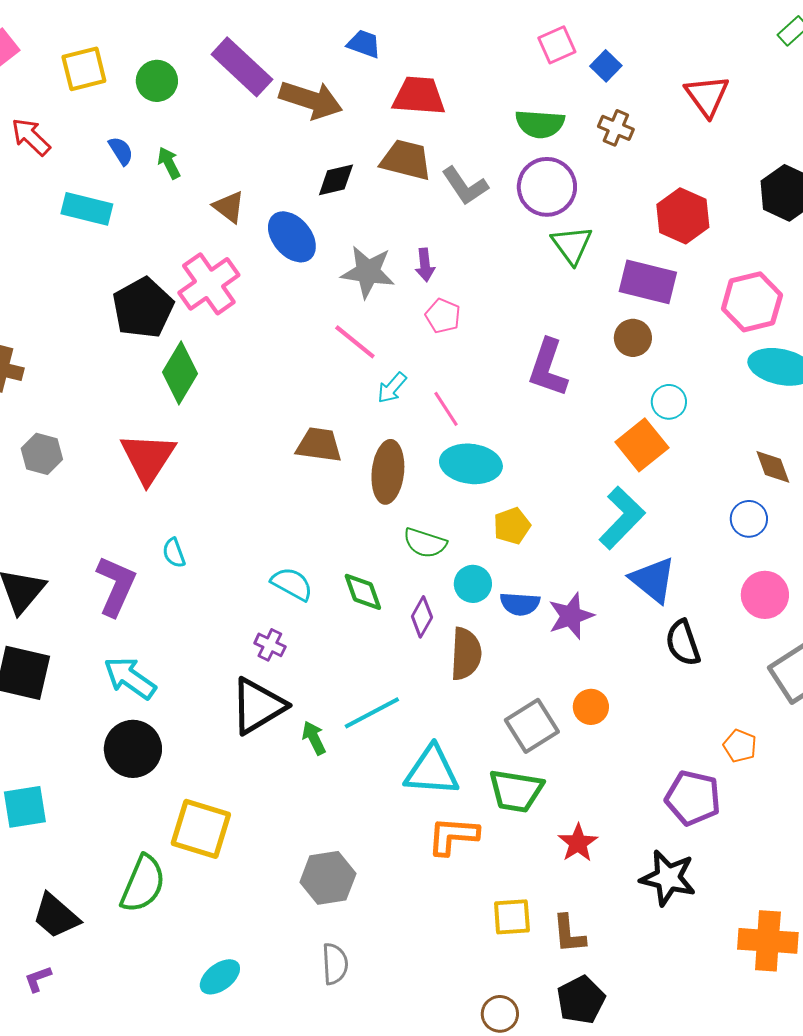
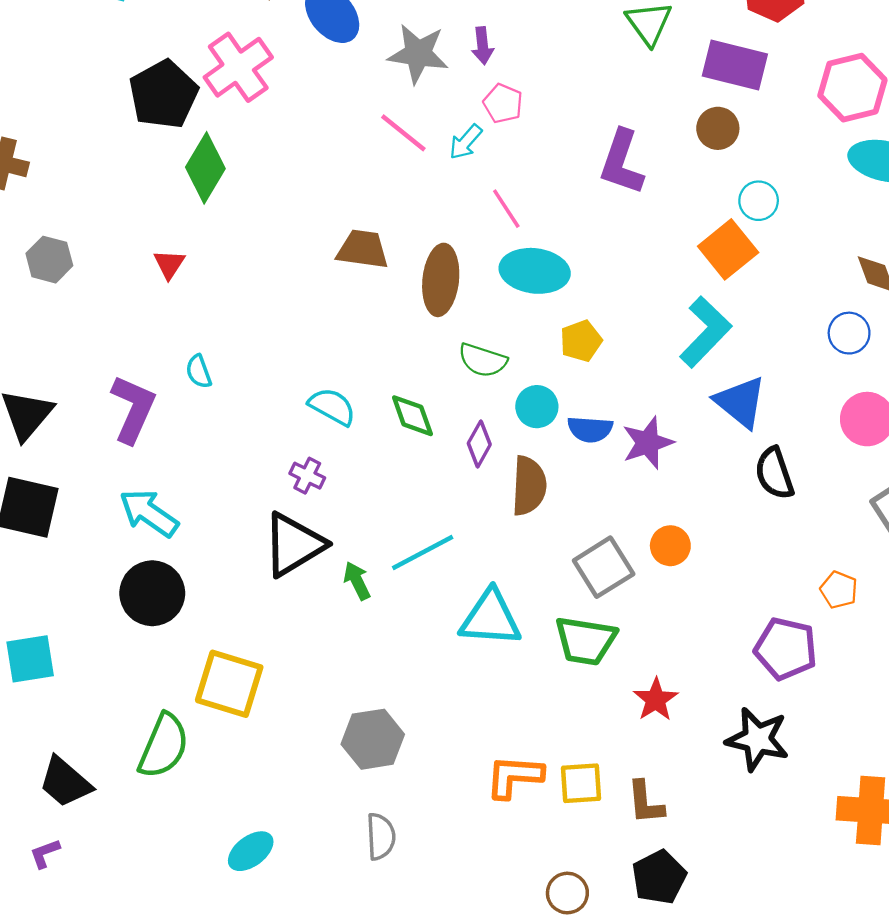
cyan arrow: (392, 388) -> (466, 142), moved
red triangle: (148, 458) -> (169, 264), size x0.5
orange L-shape: (453, 836) -> (514, 777), moved

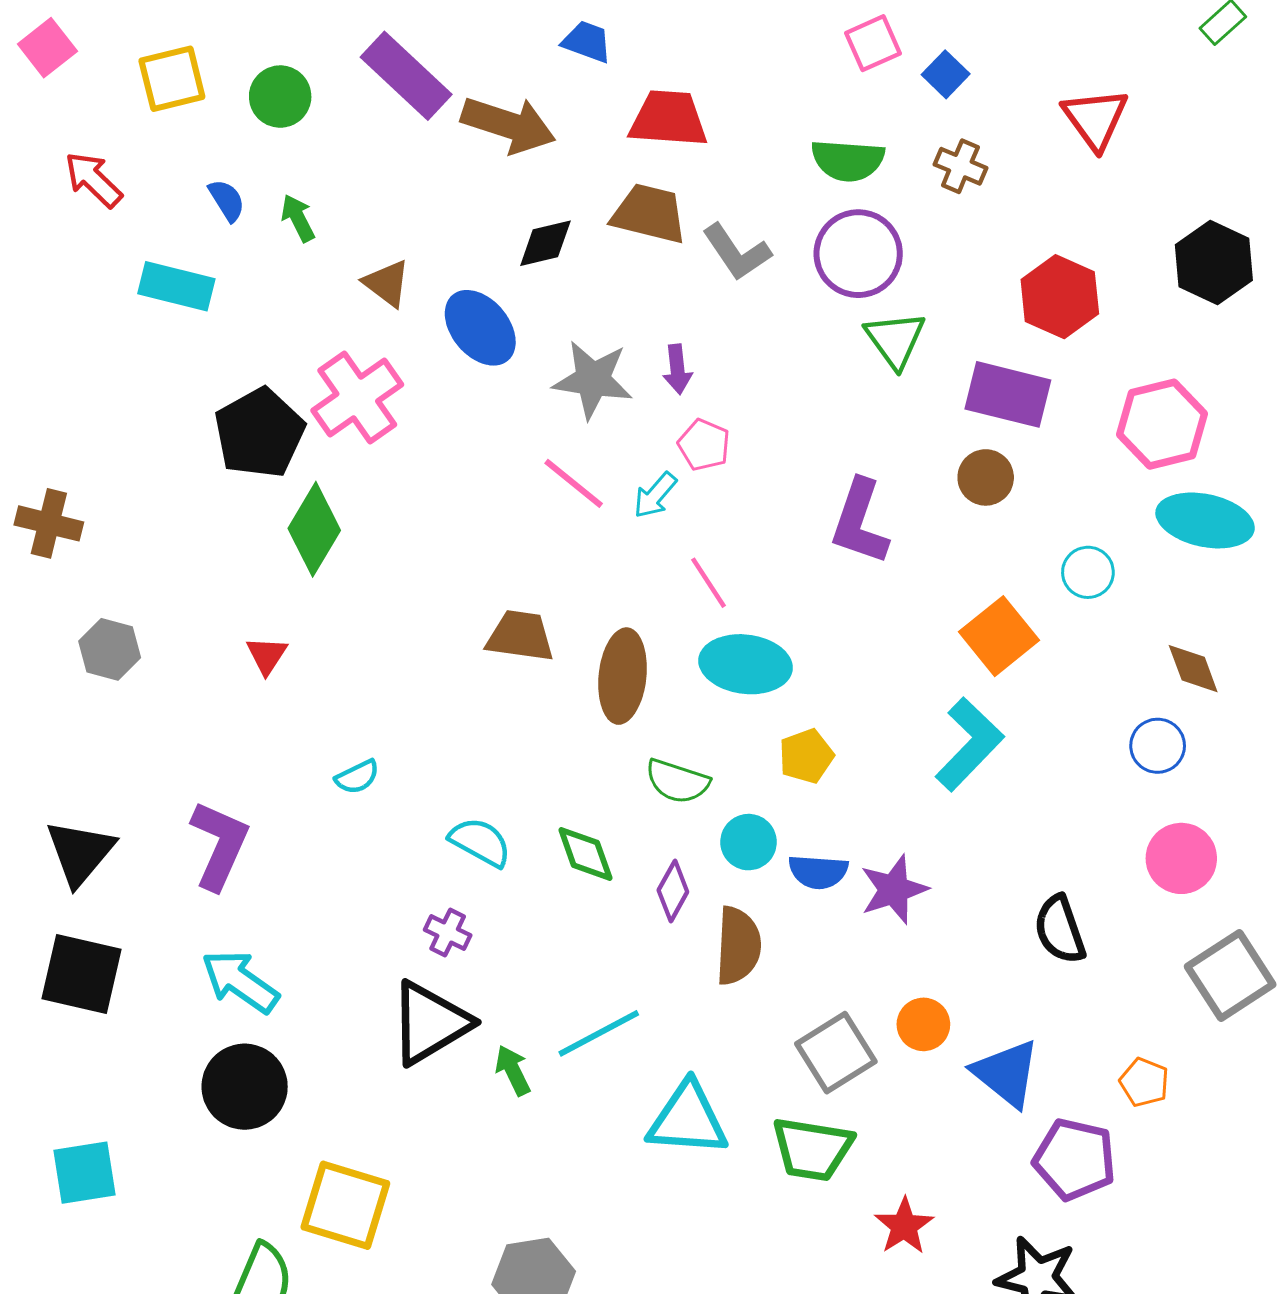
cyan circle: (759, 201) -> (1088, 572), moved
cyan semicircle: (199, 372) -> (357, 777), moved, turned -96
blue triangle: (740, 402) -> (1006, 1073), moved

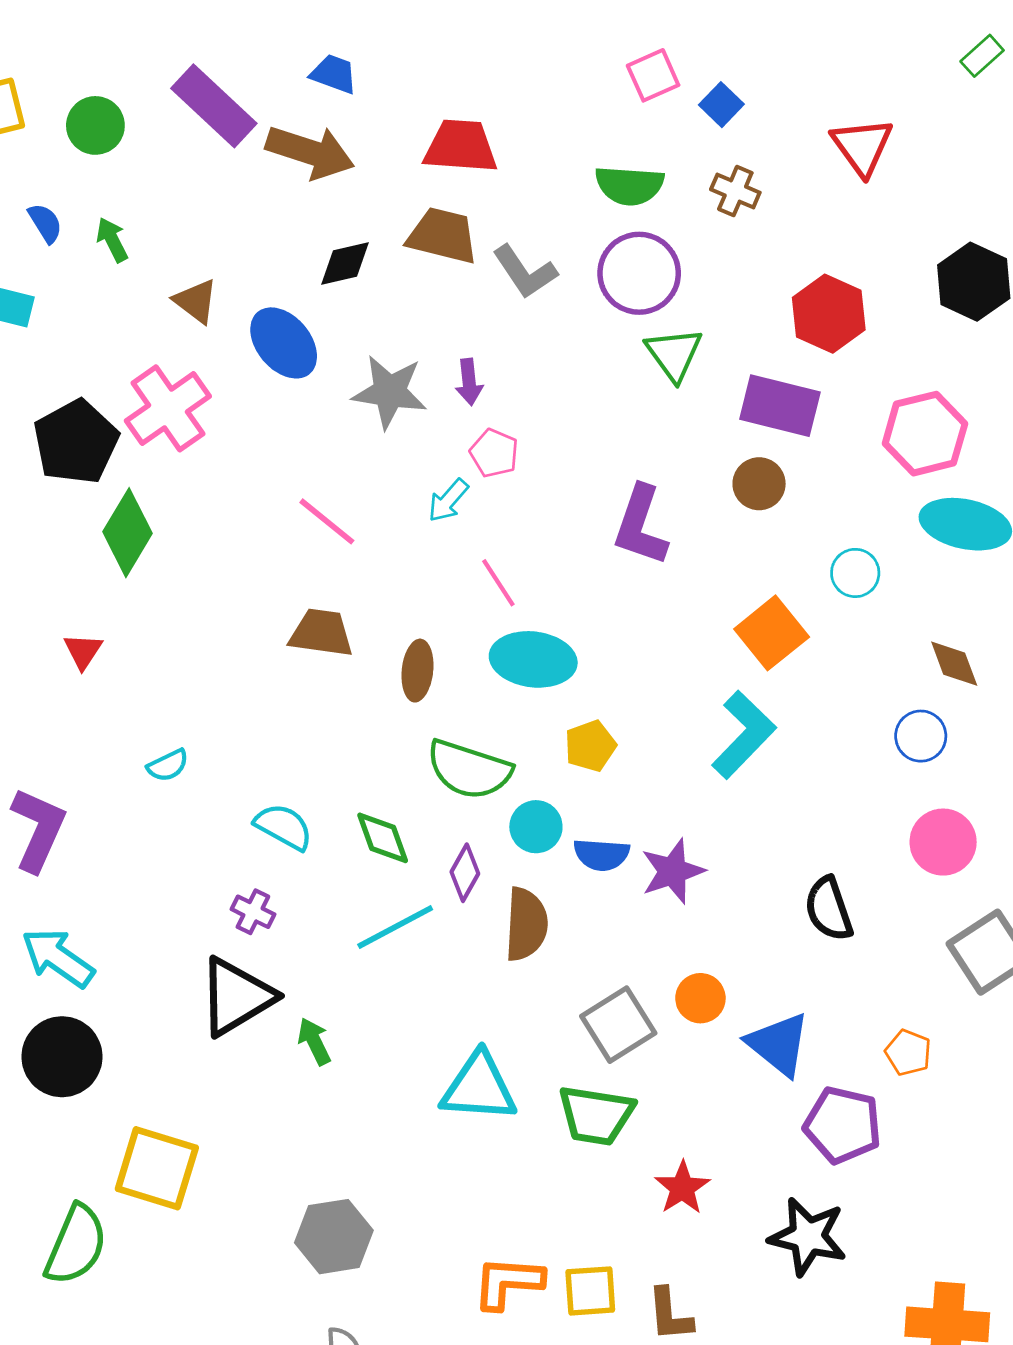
blue trapezoid: (587, 42) -> (334, 74), moved
pink line: (574, 483) -> (327, 521), moved
brown ellipse: (623, 676) -> (417, 671), size x0.7
green semicircle: (677, 781) -> (469, 770), size x1.4
cyan line: (599, 1033) -> (395, 927), moved

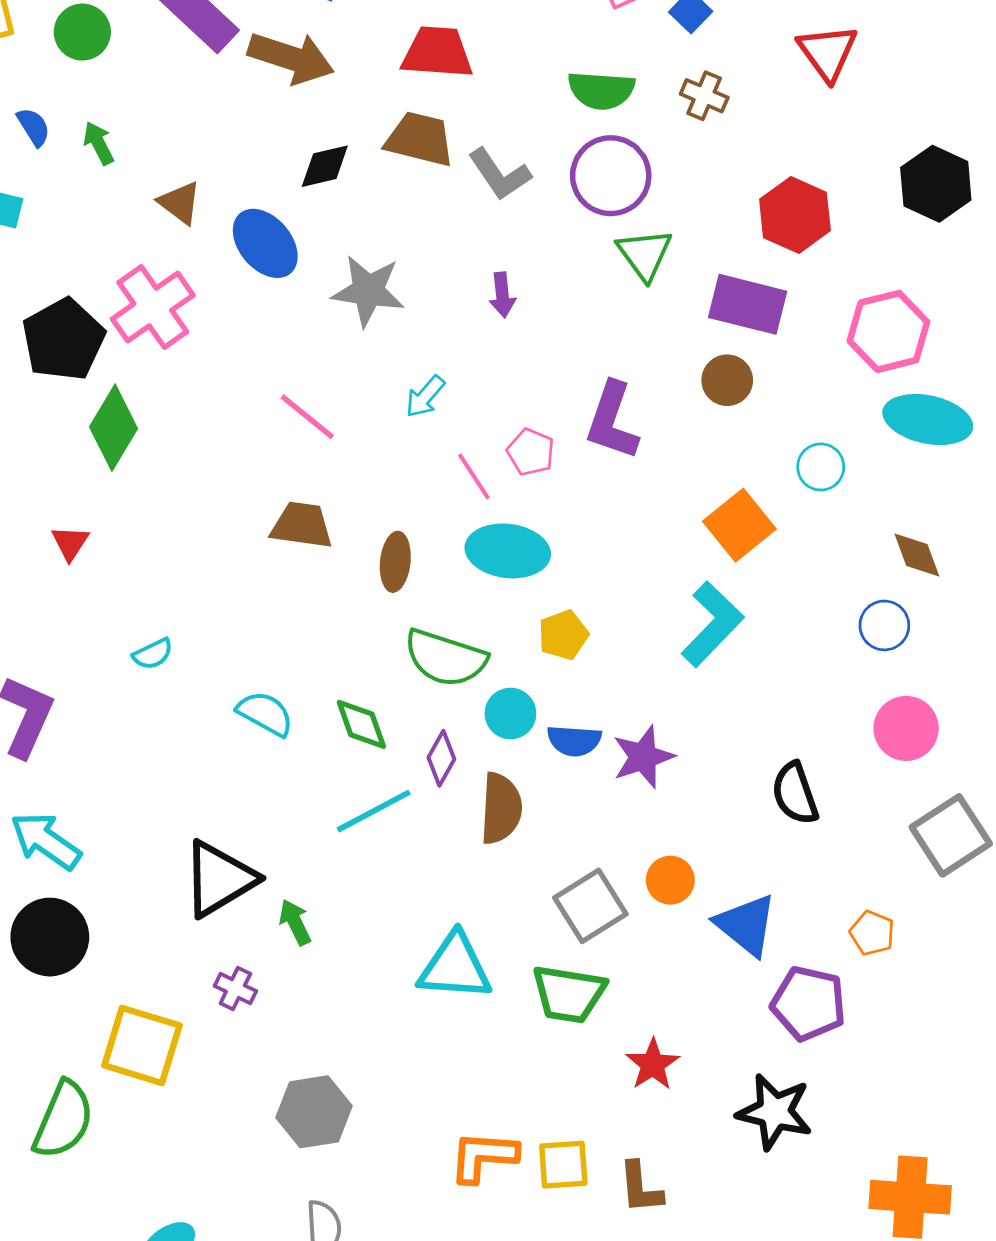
purple arrow: (469, 382) -> (502, 295), moved
pink pentagon: (494, 453) -> (531, 452), moved
purple cross: (253, 912) -> (235, 989), moved

